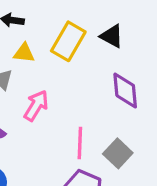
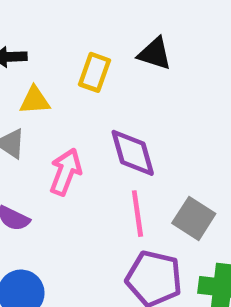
yellow rectangle: (68, 41) -> (95, 72), size x0.7
purple diamond: (125, 90) -> (133, 153), moved

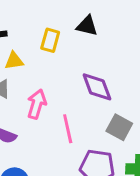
purple diamond: (133, 153) -> (97, 87), moved
pink line: (137, 214) -> (68, 129), moved

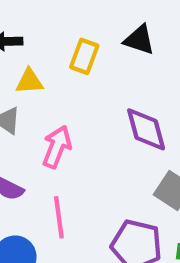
pink line: (68, 129) -> (59, 217), moved

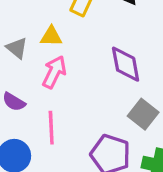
yellow triangle: (29, 81) -> (51, 36), moved

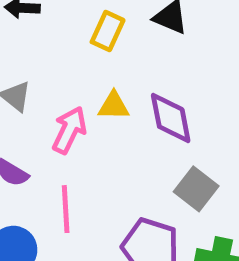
yellow triangle: (51, 36) -> (114, 106), moved

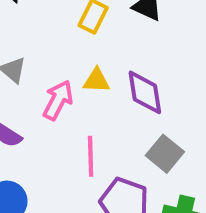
pink line: (66, 209) -> (91, 156), moved

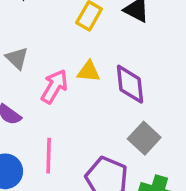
pink line: (91, 156) -> (49, 156), moved

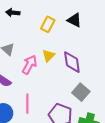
yellow triangle: (89, 71) -> (48, 56), turned -48

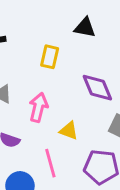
yellow rectangle: (48, 24) -> (50, 57), moved
yellow triangle: (48, 56) -> (69, 131), moved, turned -40

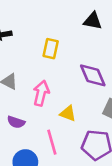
black triangle: (85, 28) -> (93, 21), moved

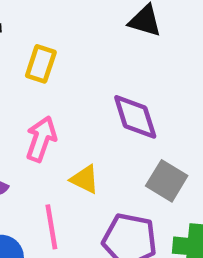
yellow rectangle: (51, 49) -> (41, 64), moved

